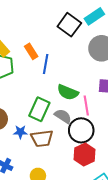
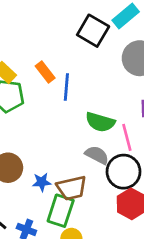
green rectangle: (39, 109) -> (61, 211), moved

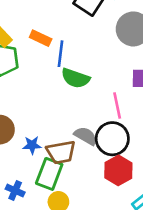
orange rectangle: (45, 72) -> (41, 38), turned -30
green semicircle: (100, 122) -> (75, 78), moved
gray semicircle: (97, 155) -> (86, 136), moved

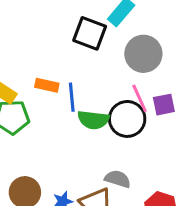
pink line: (117, 105) -> (140, 98), moved
black circle: (112, 139) -> (127, 119), moved

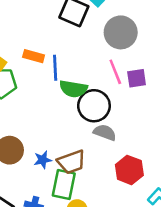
black circle: (127, 119) -> (94, 106), moved
gray semicircle: (118, 179) -> (105, 132), moved

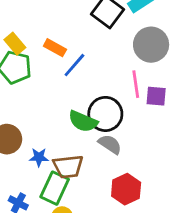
blue line: (55, 68) -> (74, 65), turned 30
green semicircle: (73, 89) -> (83, 121), moved

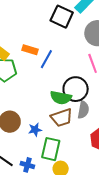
gray semicircle: (110, 144) -> (83, 110), turned 78
brown trapezoid: (68, 167) -> (62, 118), moved

